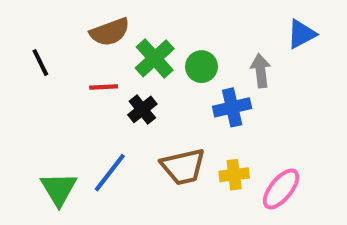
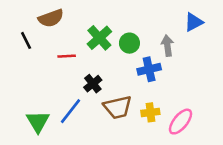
brown semicircle: (110, 32) -> (51, 18), moved
black cross: (142, 109) -> (93, 84), moved

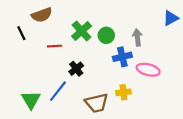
blue triangle: (194, 22) -> (171, 18), moved
brown trapezoid: (118, 107) -> (97, 103), moved
pink ellipse: (181, 122) -> (148, 70), moved, turned 65

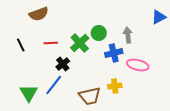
green cross: (82, 31) -> (80, 43), moved
black line: (21, 33) -> (21, 45), moved
black cross: (76, 69) -> (63, 64), moved

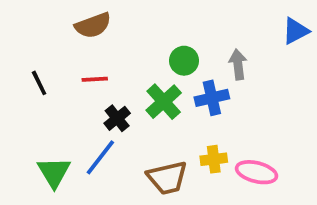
brown semicircle: (39, 14) -> (93, 25), moved
green cross: (80, 43) -> (164, 102), moved
pink ellipse: (138, 65) -> (257, 172), moved

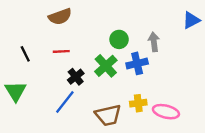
green triangle: (54, 172) -> (16, 91), moved

